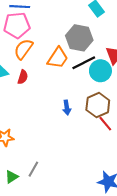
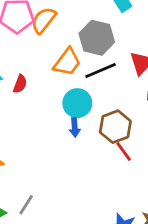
orange semicircle: (23, 49) -> (44, 20), moved
cyan circle: (100, 71) -> (77, 103), moved

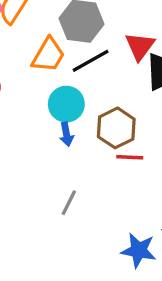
red line: (124, 151) -> (130, 157), turned -45
gray line: (26, 205) -> (69, 203), moved

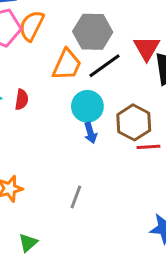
gray line: (69, 203) -> (76, 197), moved

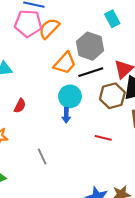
red semicircle: (22, 100) -> (20, 106), moved
brown hexagon: (134, 122) -> (112, 96), moved
gray line: (76, 197) -> (42, 156), turned -63

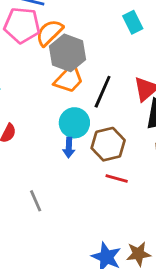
gray hexagon: (90, 46) -> (68, 53), moved
black line: (91, 72) -> (103, 92), turned -50
brown hexagon: (112, 96) -> (108, 144), moved

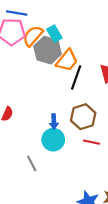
cyan rectangle: (133, 22) -> (54, 34), moved
orange trapezoid: (69, 79) -> (67, 61), moved
cyan circle: (74, 123) -> (53, 140), moved

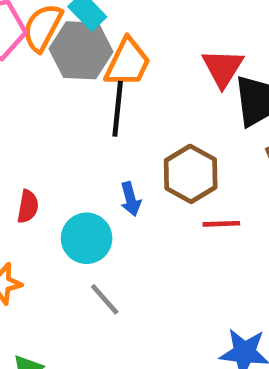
black line: (76, 77) -> (118, 109), moved
cyan circle: (53, 140) -> (87, 238), moved

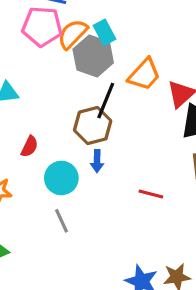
orange trapezoid: (128, 63) -> (144, 74), moved
brown hexagon: (191, 174) -> (93, 126), moved

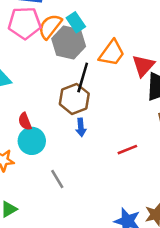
red semicircle: (30, 147) -> (25, 121), turned 138
cyan circle: (61, 178) -> (32, 141), moved
red line: (151, 194) -> (127, 150), turned -30

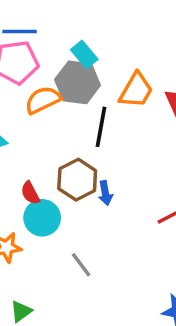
orange semicircle: (50, 26) -> (43, 100), moved, turned 32
brown hexagon: (74, 99) -> (77, 180), moved

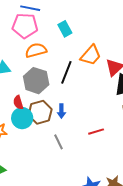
gray hexagon: (78, 82) -> (36, 81), moved
brown hexagon: (77, 180) -> (40, 112), moved
gray line: (81, 265) -> (58, 142), moved

